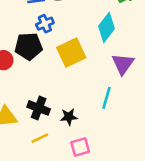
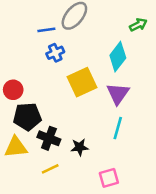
black pentagon: (29, 46) -> (27, 117), moved
purple triangle: (123, 64) -> (118, 94), moved
pink square: (80, 147) -> (109, 178), moved

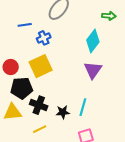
green arrow: (138, 25) -> (109, 16), turned 32
blue line: (46, 30) -> (25, 25), moved
yellow square: (82, 82) -> (41, 66), moved
cyan line: (118, 128) -> (83, 107), moved

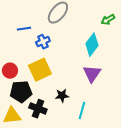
green arrow: (109, 16) -> (108, 20), turned 144
black star: (63, 112) -> (62, 96), moved

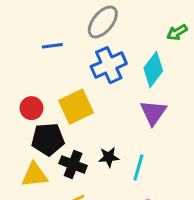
blue cross: (43, 42) -> (109, 65), moved, size x1.6
black star: (62, 96) -> (109, 157), moved

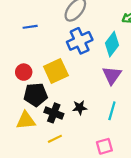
blue line: (52, 46) -> (30, 27), moved
cyan line: (138, 167) -> (112, 111), moved

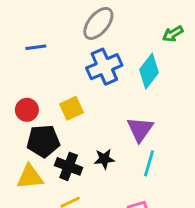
yellow square: (56, 71) -> (72, 108), size x0.7
purple triangle: (112, 75) -> (140, 129), moved

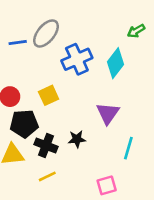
gray ellipse: (98, 23) -> (46, 33), moved
cyan line: (149, 163) -> (128, 148), moved

